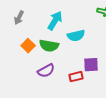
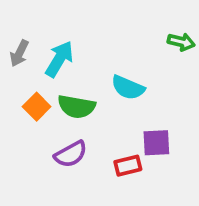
cyan arrow: (55, 21) -> (59, 59), moved
cyan semicircle: (76, 36) -> (128, 88), turned 36

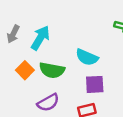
purple square: (156, 143) -> (95, 84), moved

